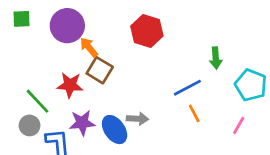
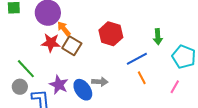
red hexagon: (147, 31) -> (111, 34), moved
red star: (70, 85) -> (51, 43), moved
purple star: (82, 123) -> (59, 85), turned 30

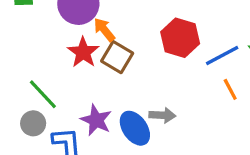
red star: (51, 43) -> (83, 52), turned 30
blue line: (137, 59) -> (222, 56), moved
orange line: (142, 78) -> (230, 89), moved

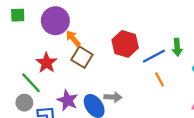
red star: (83, 52) -> (47, 63), moved

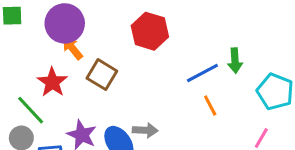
orange arrow: (73, 38) -> (72, 48), moved
red hexagon: (125, 44) -> (150, 31), moved

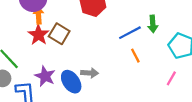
orange arrow: (72, 48) -> (38, 15), turned 35
red star: (52, 82) -> (38, 35), moved

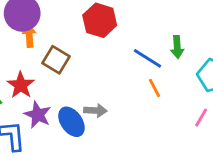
blue line: (130, 33) -> (148, 58), turned 60
red star: (38, 35) -> (21, 85), moved

